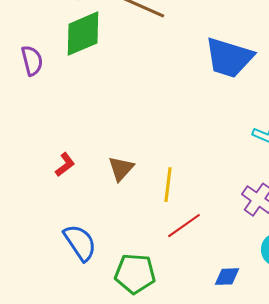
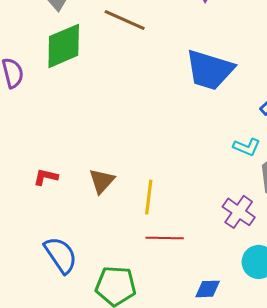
red L-shape: (65, 165) -> (46, 177), turned -130
red line: (184, 226) -> (165, 238), turned 36

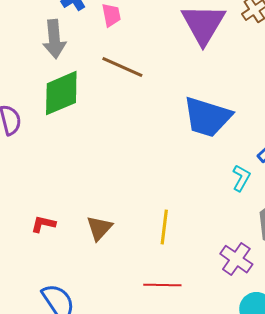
cyan L-shape: (247, 147) -> (241, 178), moved, turned -84
yellow line: (149, 197) -> (164, 227), moved

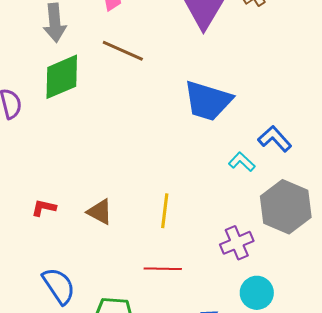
cyan L-shape: (241, 178) -> (242, 162), turned -76
brown triangle: (99, 228) -> (100, 212), turned -44
purple cross: (236, 259) -> (237, 243), turned 32

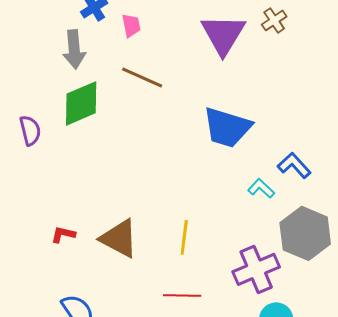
brown triangle: (100, 212) -> (119, 238), size x1.5
purple cross: (237, 243) -> (256, 269), size x1.4

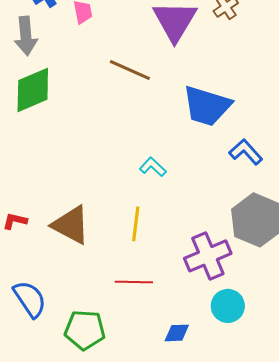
brown line: (142, 77) -> (130, 70), moved
blue trapezoid: (227, 127) -> (207, 106), moved
cyan L-shape: (261, 188) -> (153, 167), moved

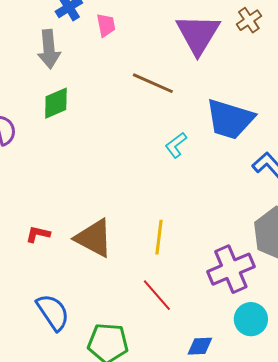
green diamond: (33, 90) -> (56, 103), size x0.7
cyan L-shape: (153, 167) -> (176, 145), moved, turned -80
red line: (134, 282) -> (157, 295), turned 48

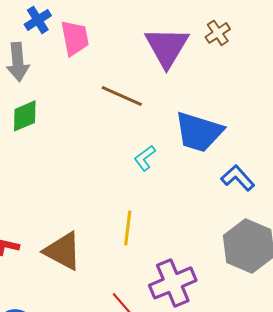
pink trapezoid: (106, 25) -> (75, 38), size x1.5
yellow line: (159, 237) -> (128, 228), moved
purple cross: (231, 269) -> (173, 283), moved

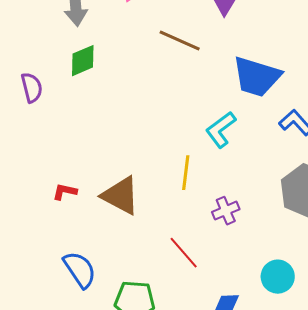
cyan L-shape: (145, 158) -> (221, 130), moved, size x1.4
purple cross: (173, 283) -> (226, 211), moved, size x0.6

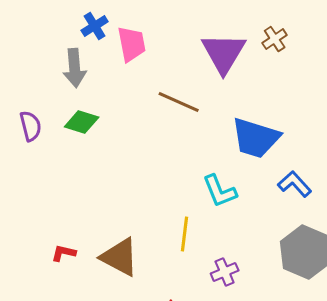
green diamond: (83, 61) -> (82, 122), turned 40
purple semicircle: (32, 88) -> (31, 126), moved
cyan L-shape: (221, 130) -> (220, 191), turned -75

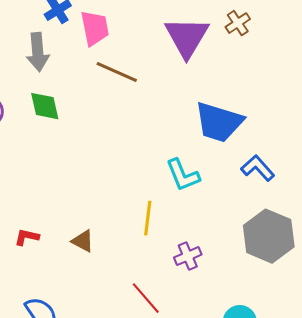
brown line: (179, 102) -> (117, 72), moved
green diamond: (82, 122) -> (45, 106), turned 60
brown triangle: (120, 257) -> (83, 241), size x0.6

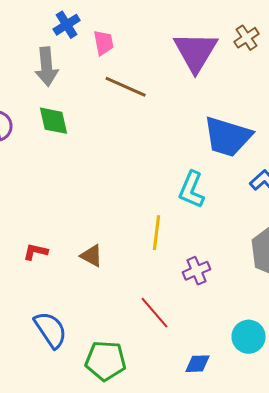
pink trapezoid: (95, 28) -> (104, 43), size x0.7
cyan L-shape: (183, 175) -> (192, 190), turned 45

